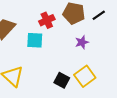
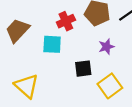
black square: (62, 80) -> (83, 69), moved, turned -35

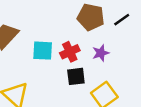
red cross: (66, 21) -> (70, 52), moved

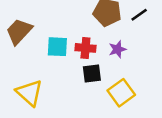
red cross: (70, 52) -> (85, 48), turned 30

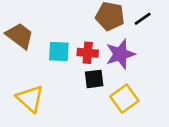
brown trapezoid: (19, 31) -> (20, 36), turned 84
purple star: (117, 49) -> (120, 54), size x1.6

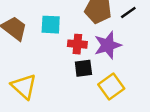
cyan square: (59, 52) -> (51, 25), moved

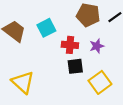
cyan square: (51, 25) -> (46, 28), turned -30
purple star: (108, 45) -> (97, 46), size x0.6

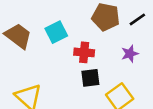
purple star: (97, 46) -> (130, 54), moved

